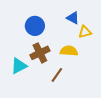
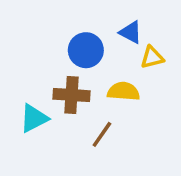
blue circle: (35, 26) -> (86, 50), moved
brown cross: (40, 53) -> (72, 95), turned 30

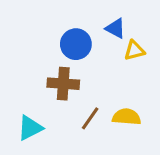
yellow semicircle: (123, 91) -> (126, 117), moved
cyan triangle: (34, 118) -> (30, 128), moved

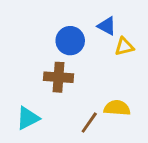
brown line: (90, 118) -> (89, 123), moved

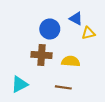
yellow semicircle: (117, 108) -> (71, 61), moved
brown line: (89, 123) -> (63, 87), turned 63

